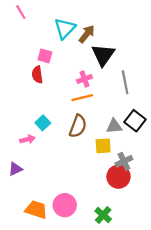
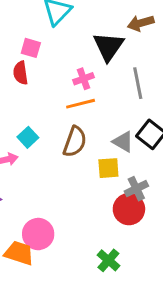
brown arrow: (87, 34) -> (141, 23), moved, turned -144
gray triangle: (114, 126) -> (123, 142), turned 35
pink circle: (65, 205) -> (38, 234), moved

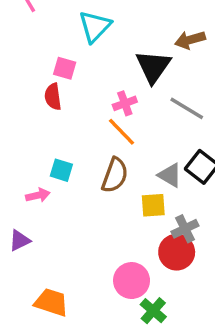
gray line: (138, 83) -> (187, 108), turned -48
orange line: (81, 104) -> (121, 132), turned 60
cyan square: (28, 137) -> (61, 170), turned -30
pink circle: (38, 234) -> (132, 281), moved

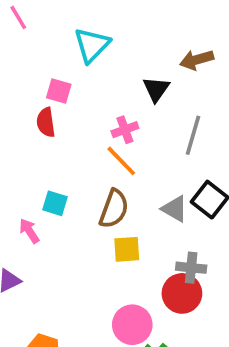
black triangle: (153, 67) -> (156, 89), size x0.7
gray line: (187, 108) -> (193, 135), turned 75
pink arrow: (38, 195) -> (29, 231), turned -110
yellow square: (153, 205) -> (127, 249), moved
gray cross: (185, 229) -> (191, 268), turned 32

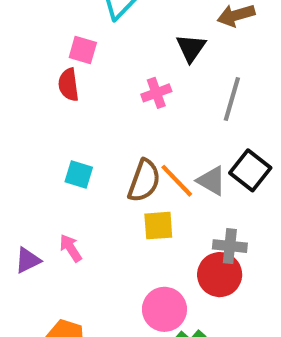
orange line: (121, 161) -> (177, 181), moved
pink arrow: (29, 231) -> (71, 248), moved

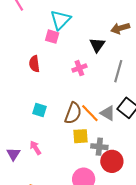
pink square: (83, 50) -> (52, 37), moved
gray cross: (230, 246) -> (99, 147), moved
purple triangle: (28, 260) -> (13, 154), turned -32

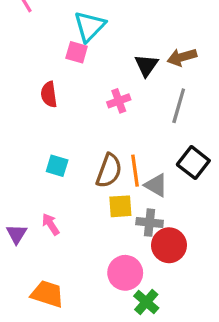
brown arrow: (120, 28) -> (182, 57), moved
orange line: (90, 113) -> (135, 171), turned 36
gray triangle: (108, 113) -> (156, 185), moved

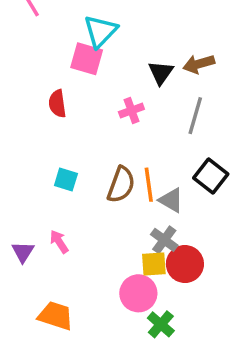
pink square: (77, 52) -> (87, 59), size x1.4
yellow square: (120, 206) -> (154, 264), moved
gray cross: (150, 223) -> (164, 240), turned 30

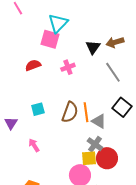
red semicircle: (57, 104) -> (33, 65), turned 77
pink cross: (131, 111) -> (68, 67), moved
gray line: (195, 116) -> (113, 72), turned -50
cyan square: (66, 180) -> (38, 109), turned -32
purple triangle: (23, 252) -> (11, 123), moved

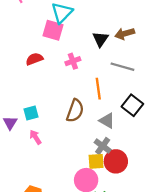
gray line: (113, 72) -> (122, 67), turned -40
cyan square: (38, 109) -> (31, 113), moved
orange line: (86, 112) -> (98, 89), moved
pink arrow: (34, 145) -> (35, 137), moved

